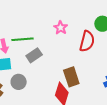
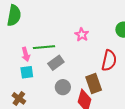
red semicircle: (87, 41) -> (109, 61), moved
gray circle: (19, 82) -> (63, 87), moved

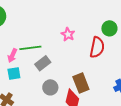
pink arrow: (26, 54) -> (12, 56), turned 40
red semicircle: (109, 61) -> (97, 47), moved

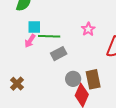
cyan square: (14, 73) -> (34, 27), moved
gray circle: (50, 87) -> (73, 79), moved

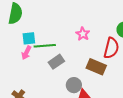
brown rectangle: (93, 79) -> (96, 67), moved, turned -48

